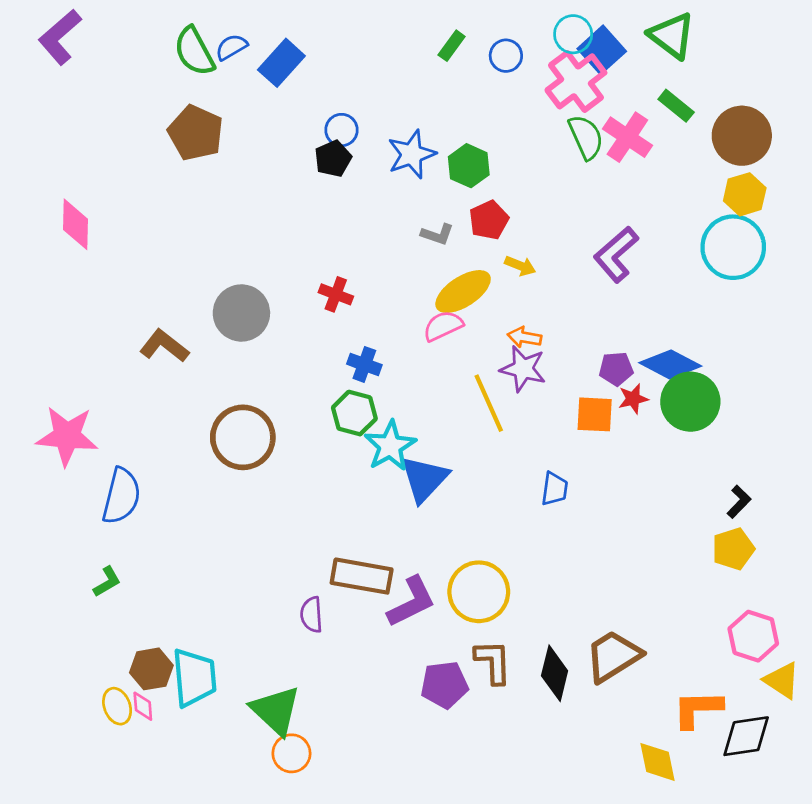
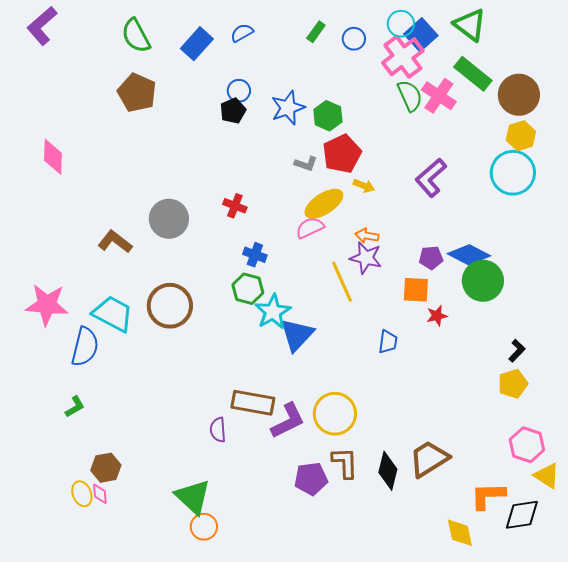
blue semicircle: (231, 47) -> (242, 33), moved
green rectangle: (676, 106) -> (473, 74), size x1.5
red pentagon: (489, 220) -> (342, 154), size x1.4
red star: (633, 399) -> (437, 316), moved
cyan trapezoid: (194, 678) -> (113, 314), moved, turned -57

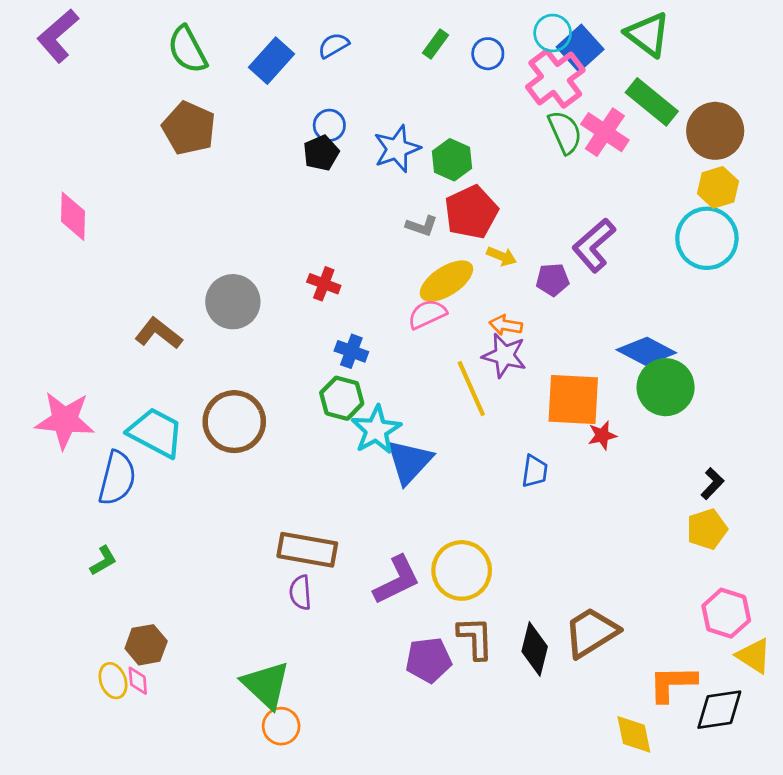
purple pentagon: (431, 258) -> (553, 280), moved
orange square: (416, 290) -> (573, 400), size x1.5
brown rectangle: (253, 403) -> (307, 550), moved

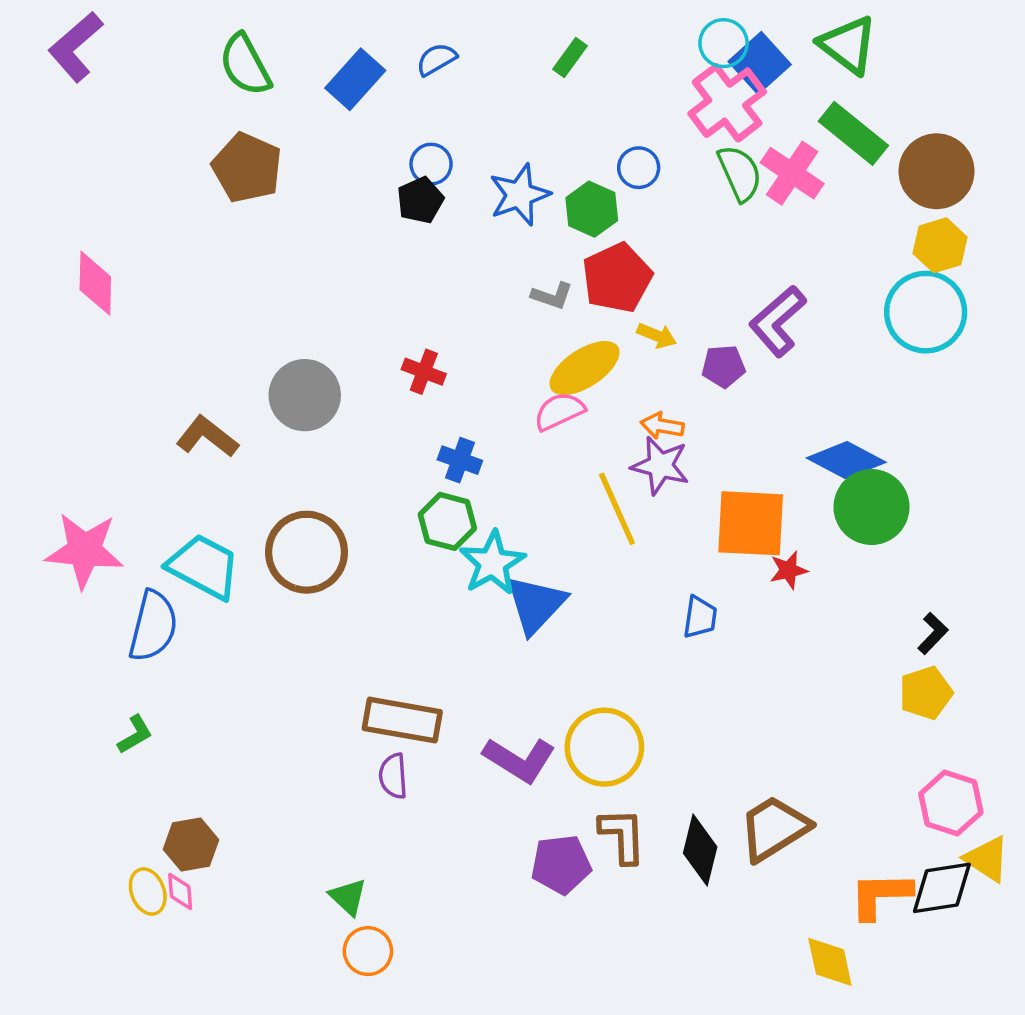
blue circle: (488, 54) -> (639, 168), moved
purple L-shape: (397, 580) -> (520, 760), turned 58
green triangle: (266, 685) -> (348, 897), size x0.6
black diamond: (719, 710) -> (942, 888), moved

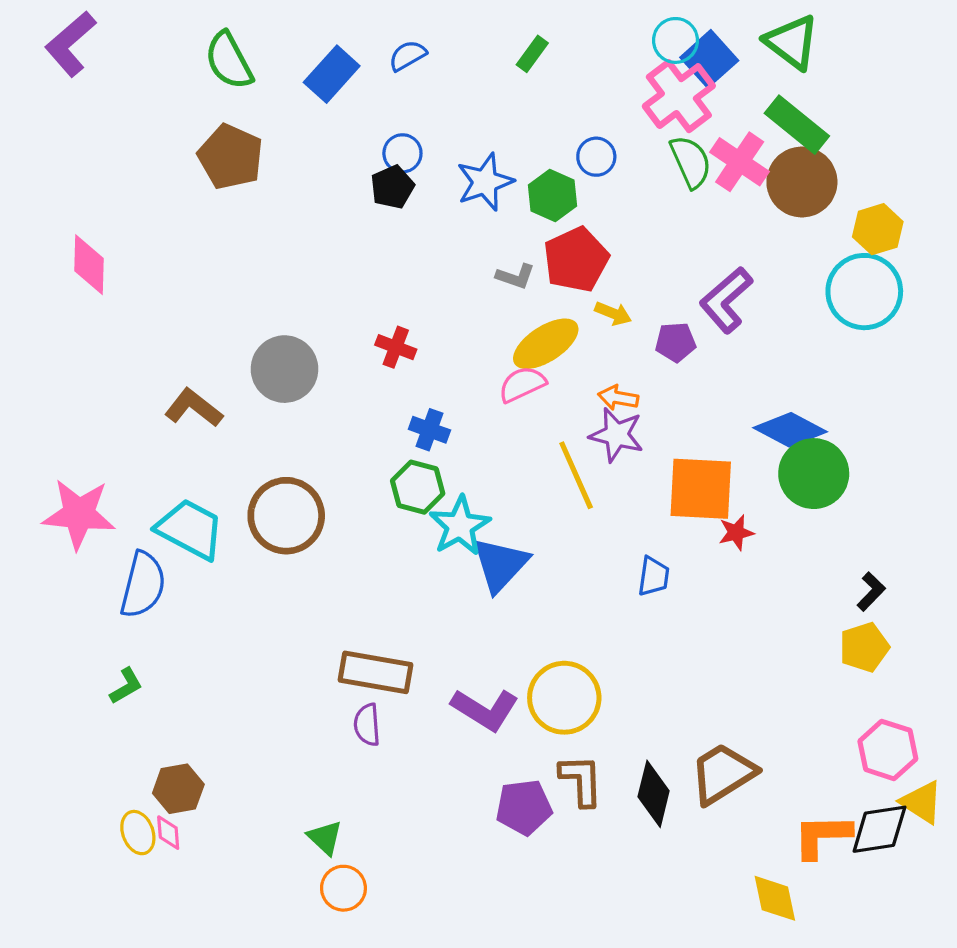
brown circle: (936, 171) -> (802, 182), moved

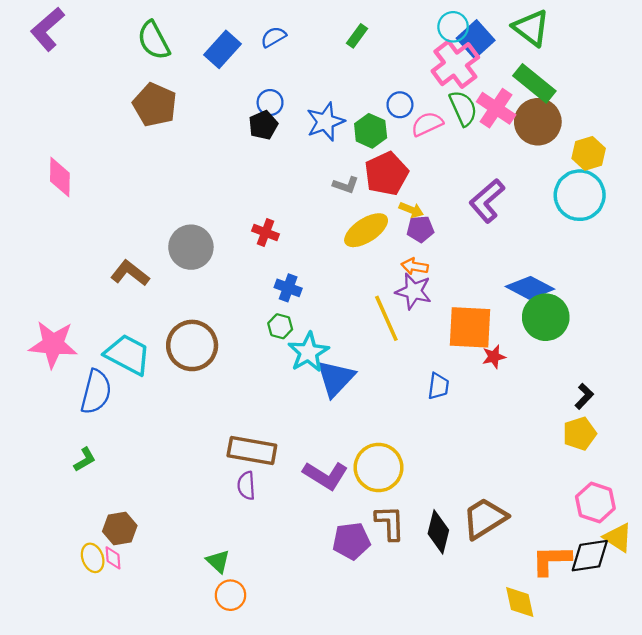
purple pentagon: (676, 342) -> (420, 229), moved
pink semicircle: (522, 384) -> (427, 124), moved
green hexagon: (418, 487) -> (280, 326), size x0.7

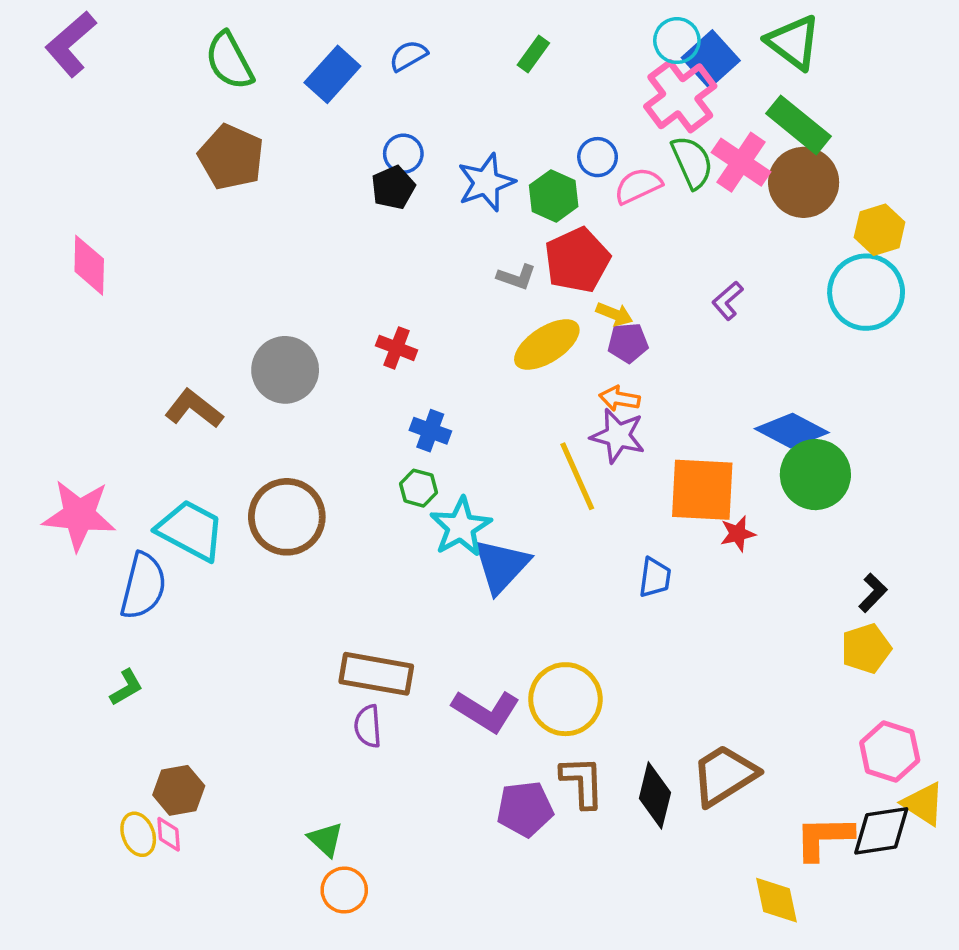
purple L-shape: (487, 201) -> (728, 301), size x0.6

